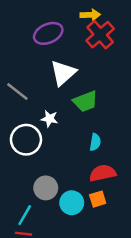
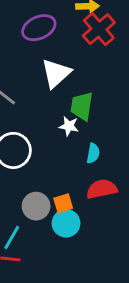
green trapezoid: (85, 101) -> (82, 106), turned 120
white star: (49, 119) -> (69, 126), moved
orange square: (98, 199) -> (63, 203), moved

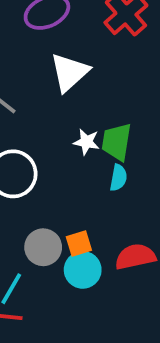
green trapezoid: (82, 106) -> (117, 142), moved
red semicircle: (102, 189) -> (135, 257), moved

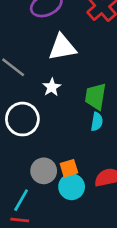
white triangle: (70, 72) -> (62, 47), turned 32
white star: (86, 142) -> (52, 87), moved, turned 30

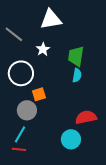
orange square: (69, 168) -> (39, 94), moved
gray circle: (44, 171) -> (27, 110), moved
cyan circle: (72, 187) -> (71, 139), moved

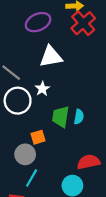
green trapezoid: (76, 56) -> (61, 117), moved
white circle: (21, 73) -> (18, 101), moved
cyan line: (20, 134) -> (32, 178), moved

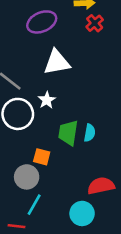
red cross: (83, 23) -> (95, 23), size x0.6
orange square: (38, 137) -> (42, 157), turned 32

